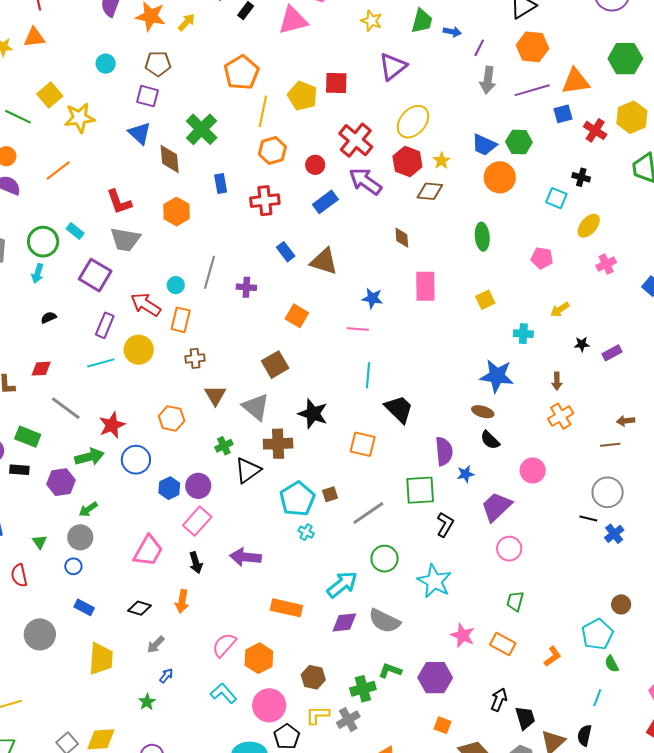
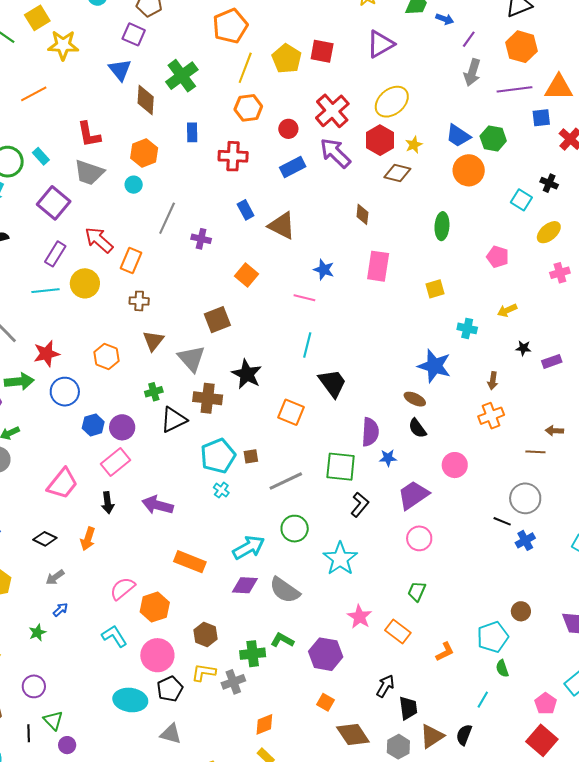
cyan circle: (176, 285) -> (134, 185), moved

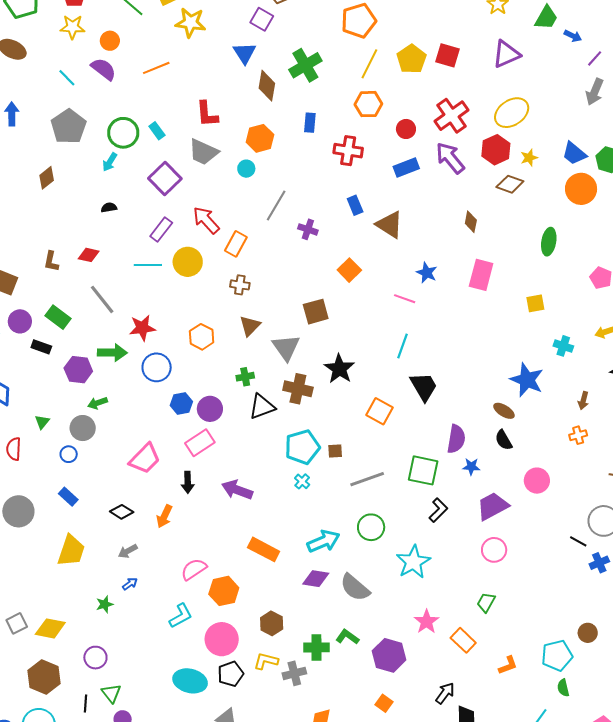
orange cross: (491, 416) -> (578, 435), size x0.7
cyan L-shape: (114, 636) -> (181, 616), turned 88

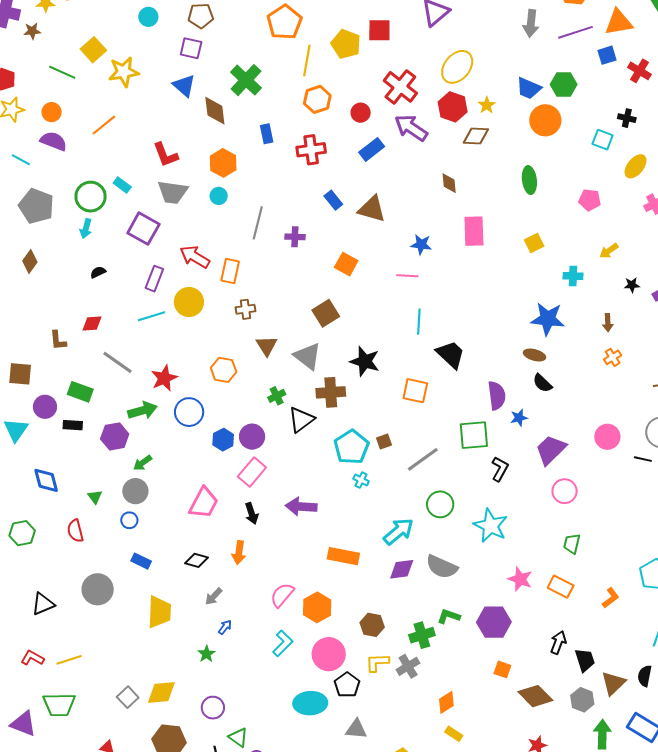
pink circle: (537, 481) -> (607, 437), moved

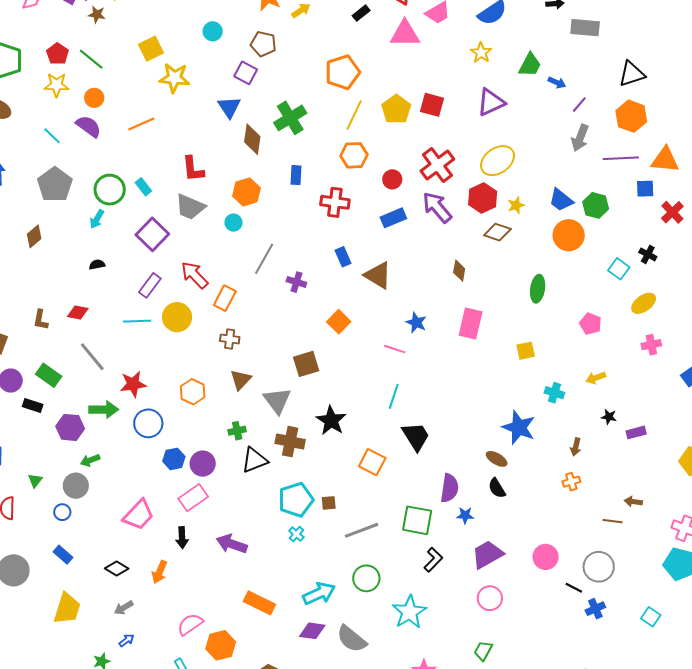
green line: (62, 72) -> (91, 59), moved

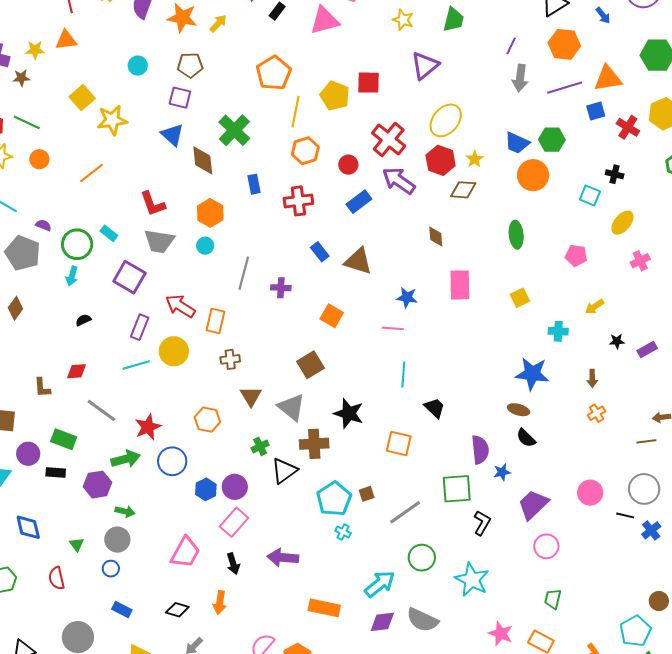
blue arrow: (557, 83) -> (603, 15), moved, turned 42
purple semicircle: (89, 126) -> (43, 225), moved, size x0.6
black trapezoid: (416, 436) -> (435, 408), size x0.7
green arrow: (90, 460) -> (125, 511), turned -132

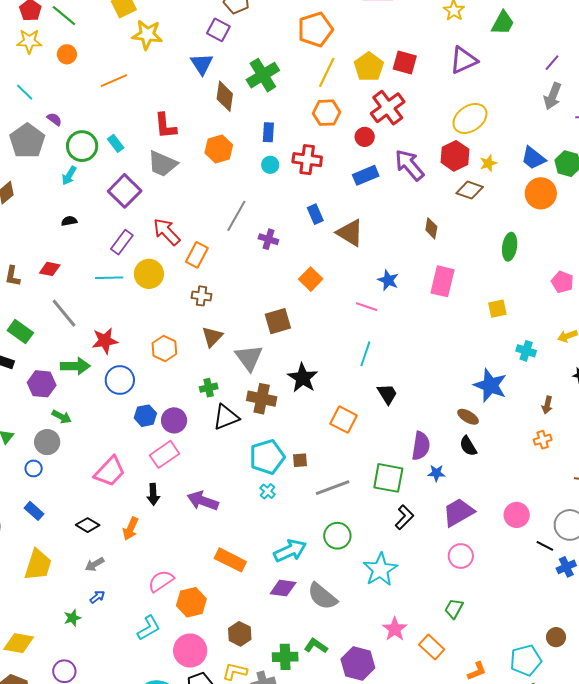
red cross: (389, 140) -> (388, 108), moved
cyan circle: (205, 246) -> (270, 165), moved

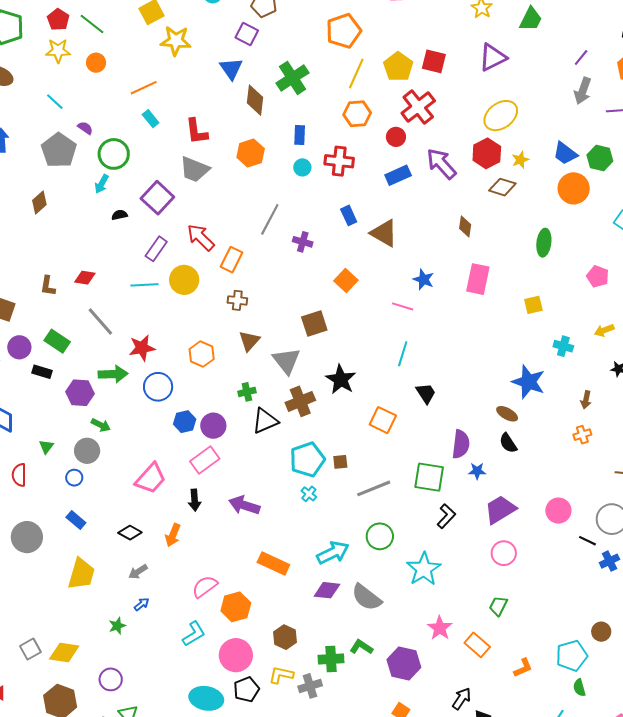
cyan rectangle: (116, 143) -> (151, 119), moved
black semicircle: (69, 221) -> (119, 215), moved
brown cross: (262, 399) -> (300, 401), turned -32

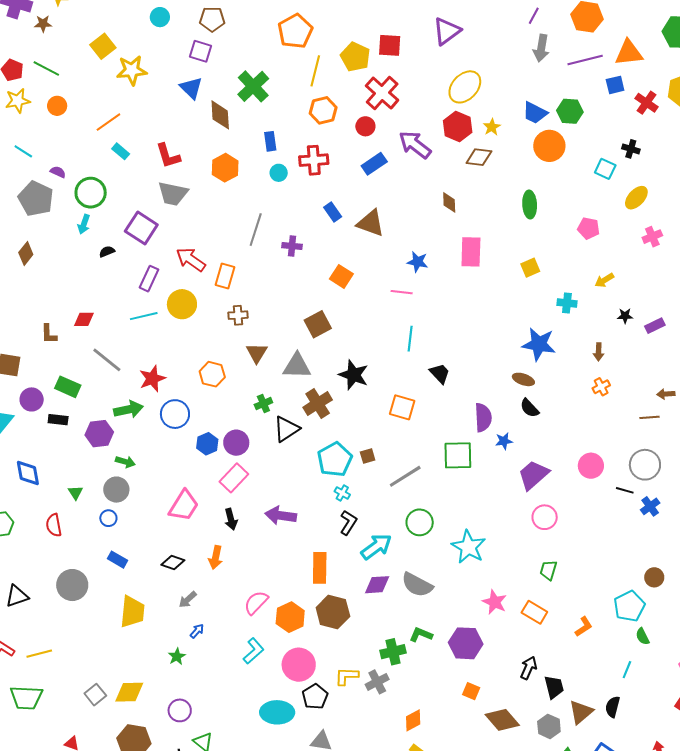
gray triangle: (286, 361) -> (297, 366), turned -40
black L-shape: (446, 516) -> (348, 523), moved
orange rectangle: (273, 564) -> (320, 568), turned 76
brown hexagon: (285, 637) -> (333, 612), moved, size x1.4

